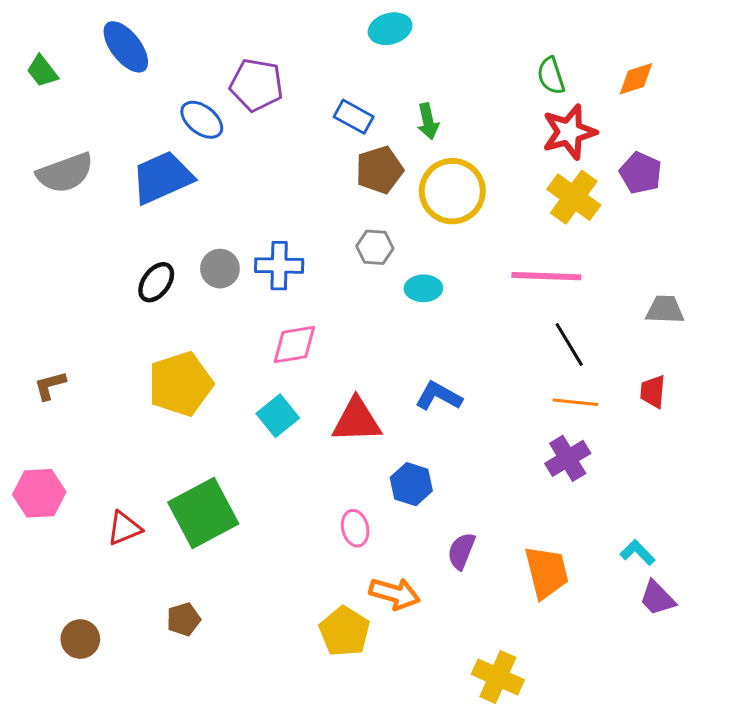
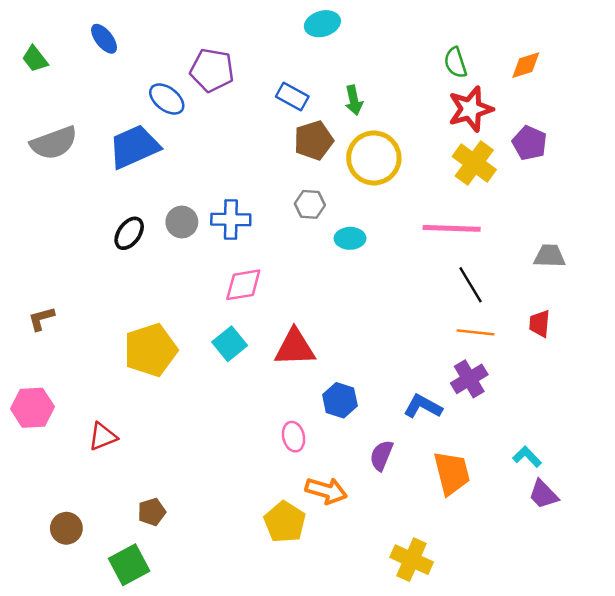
blue ellipse: (126, 47) -> (104, 39), size x0.7
yellow pentagon: (180, 384) -> (150, 350), moved
blue L-shape: (439, 396) -> (423, 407), moved
green square: (203, 513) -> (129, 565), moved, size x0.7

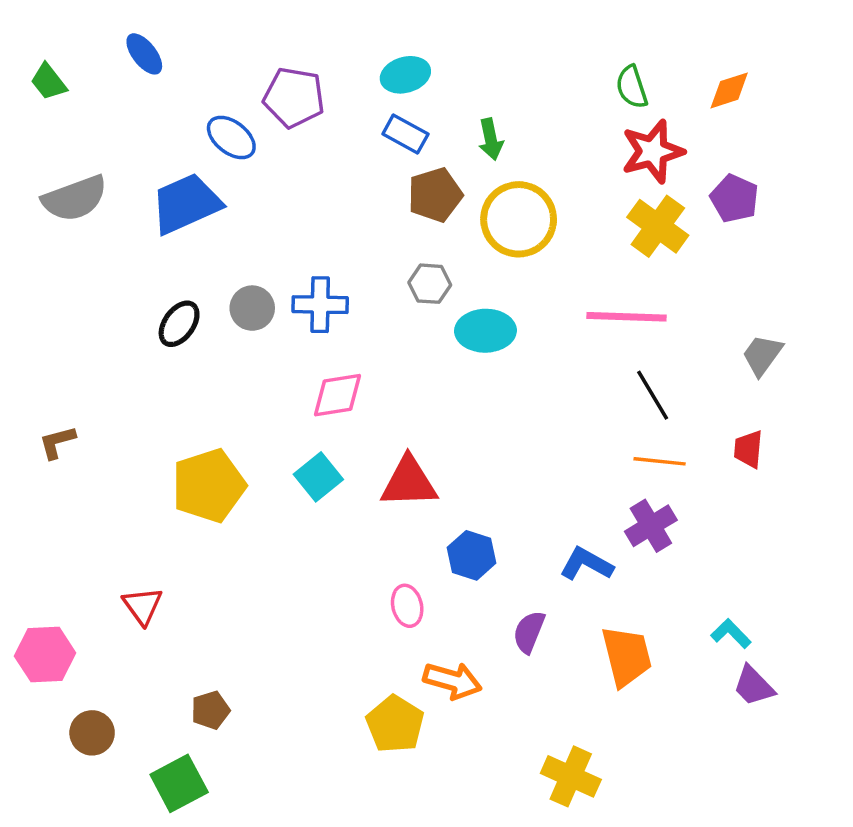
cyan ellipse: (322, 24) -> (405, 75), moved
cyan ellipse: (350, 238) -> (485, 331), size x1.4
gray trapezoid: (550, 256) -> (762, 355), turned -56
pink hexagon: (32, 408) -> (45, 655), moved
red triangle: (103, 437) -> (143, 606), turned -44

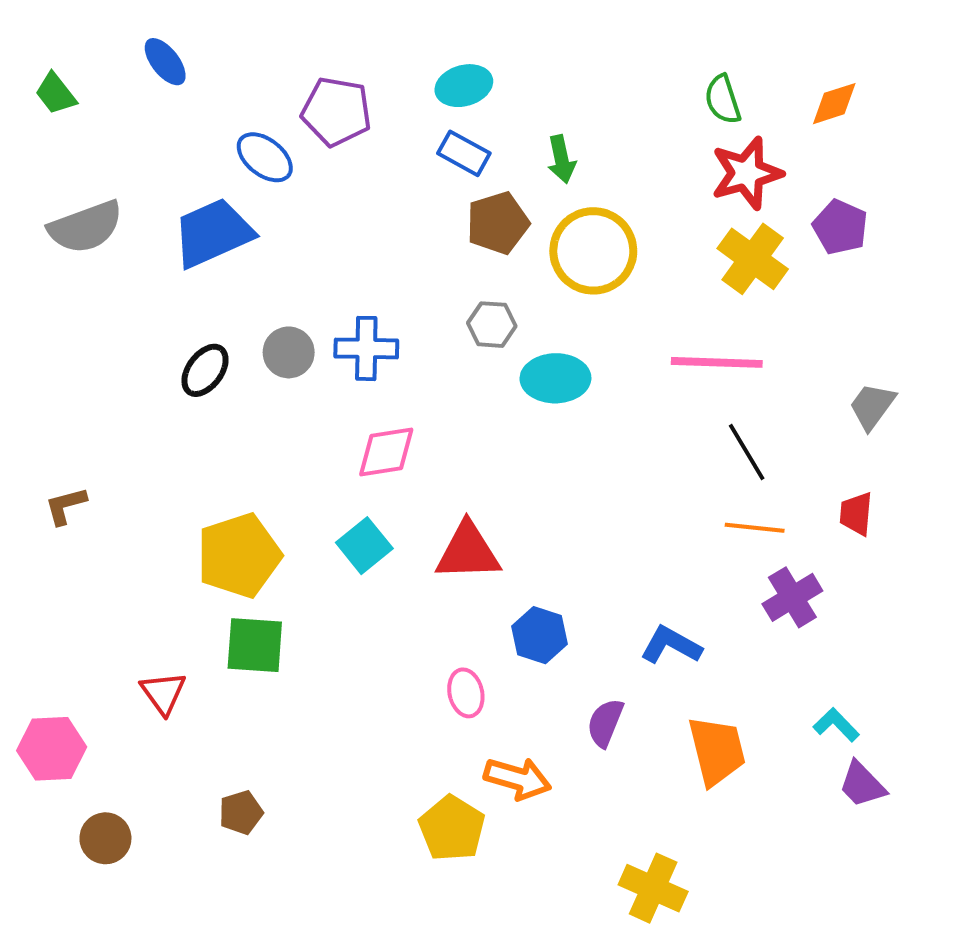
purple cross: (651, 526) -> (792, 597), moved
green square: (179, 783) -> (255, 645), moved, turned 32

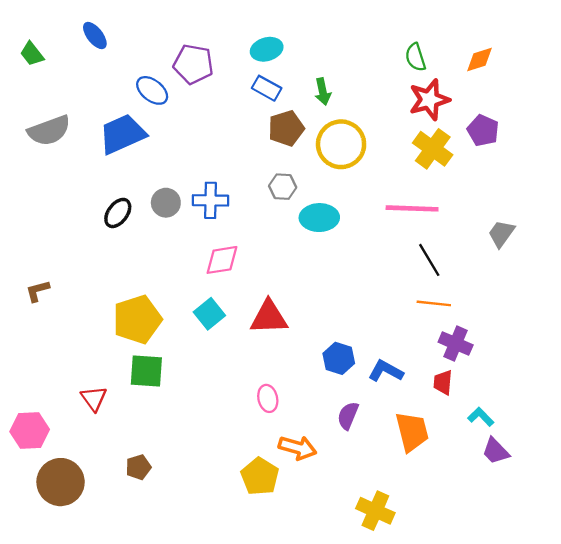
red trapezoid: (856, 514) -> (443, 382), moved
purple cross: (792, 597) -> (456, 344), turned -36
blue hexagon: (540, 635) -> (339, 358), moved
brown circle: (105, 838) -> (61, 482), size x1.6

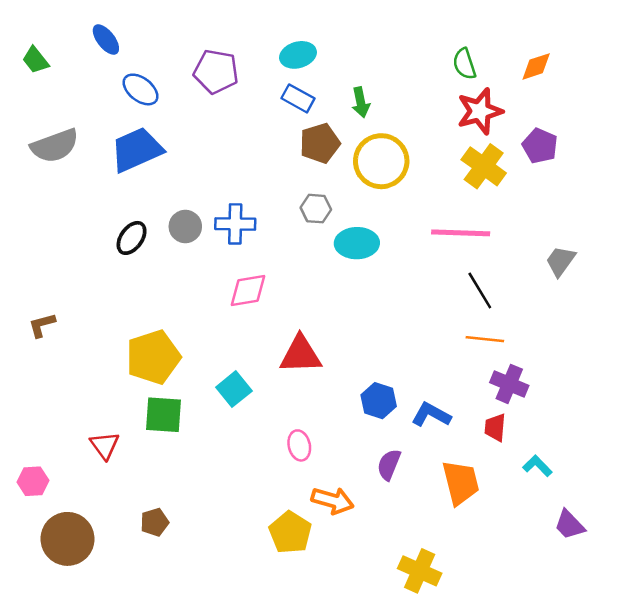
blue ellipse: (152, 90) -> (140, 89), moved
cyan square: (209, 314) -> (234, 389), moved
pink hexagon: (30, 431) -> (33, 481), size x0.7
purple trapezoid: (496, 451) -> (569, 525), moved

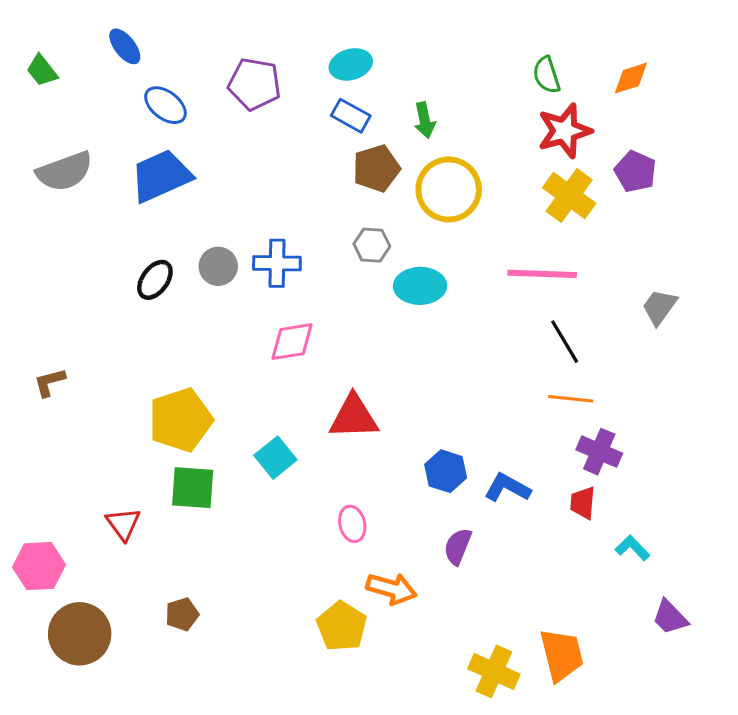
pink hexagon: (33, 481) -> (39, 566), size x1.4
orange trapezoid: (461, 483) -> (562, 655), moved

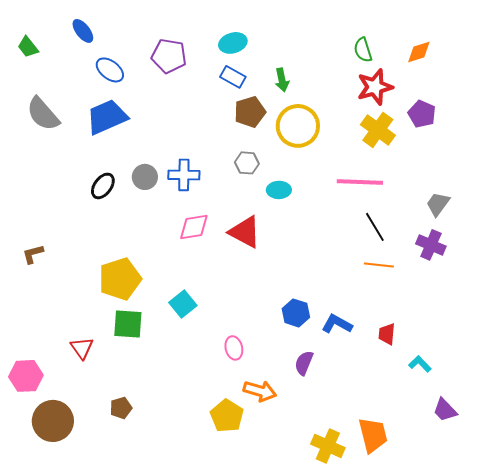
gray semicircle: (65, 171) -> (43, 114), turned 69
cyan ellipse: (420, 286) -> (279, 190), size x0.7
red triangle: (354, 417) -> (245, 232), moved, turned 30
purple cross: (599, 452) -> (431, 245), moved

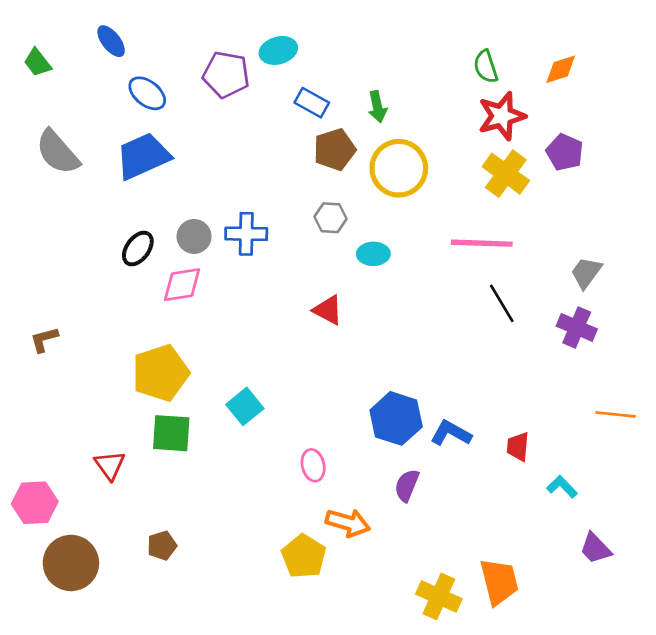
cyan ellipse: (233, 43) -> (278, 50), moved
pink diamond: (194, 227) -> (182, 285), moved
red triangle: (245, 232) -> (328, 310), size x0.7
orange line: (379, 265) -> (616, 414), moved
blue hexagon: (296, 313) -> (396, 418), size x1.4

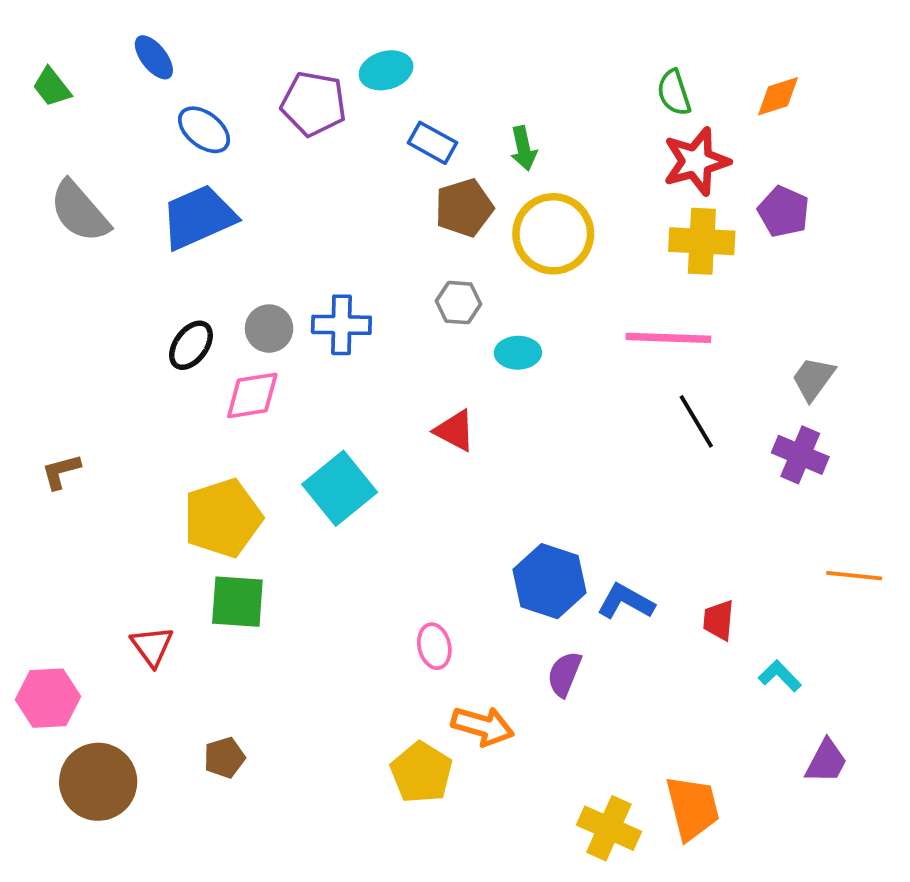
yellow cross: (506, 174) -> (702, 241), turned -33
cyan square: (245, 406) -> (340, 488), moved, size x1.4
purple trapezoid: (595, 548) -> (826, 761), turned -108

